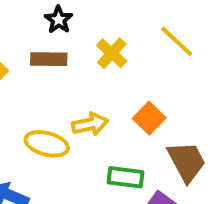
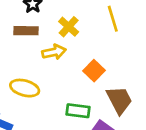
yellow line: (177, 41) -> (113, 19), turned 30
yellow arrow: (90, 124) -> (54, 52), moved

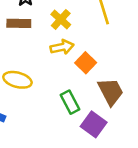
yellow arrow: (54, 52) -> (62, 47), moved
green rectangle: (78, 111) -> (70, 102), turned 55

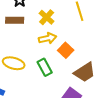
brown trapezoid: (111, 92) -> (85, 72), turned 85
green rectangle: (70, 102) -> (45, 67), moved

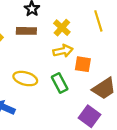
orange square: (66, 50) -> (83, 64), turned -35

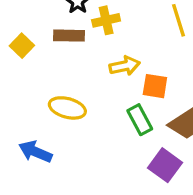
yellow cross: (62, 28) -> (106, 20), moved, turned 35
green rectangle: (60, 83) -> (140, 120), moved

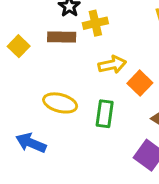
orange square: (155, 86) -> (140, 83), turned 35
green rectangle: (140, 120) -> (105, 114), moved, turned 36

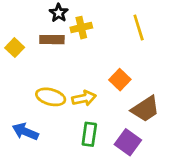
yellow arrow: (112, 65) -> (84, 98), moved
green rectangle: (105, 114) -> (89, 134), moved

